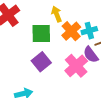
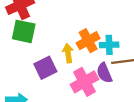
yellow arrow: (57, 14) -> (68, 53), moved
green square: (41, 33) -> (24, 31), moved

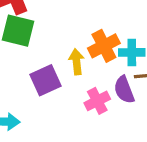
pink cross: (85, 82) -> (97, 101), size x0.7

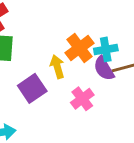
purple semicircle: (124, 90) -> (104, 68), moved

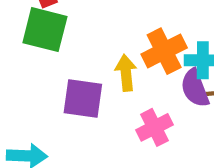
purple square: (32, 88) -> (83, 99), turned 32

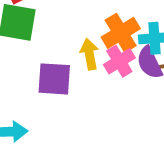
pink cross: (155, 127) -> (119, 61), moved

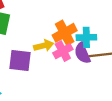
yellow arrow: (89, 54) -> (44, 46), turned 84

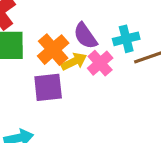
orange cross: (65, 33) -> (53, 50), moved
purple semicircle: (82, 53) -> (85, 36), moved

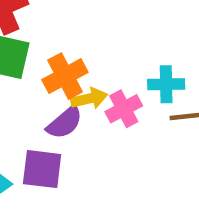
purple semicircle: (85, 36) -> (65, 123), moved, turned -108
purple square: (48, 87) -> (42, 169), moved

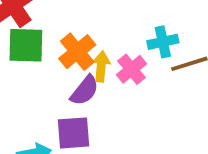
yellow arrow: (89, 99) -> (101, 66), turned -60

